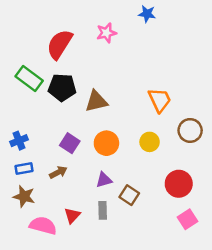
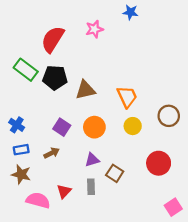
orange trapezoid: (160, 100) -> (127, 97), moved
blue cross: (19, 141) -> (17, 125), turned -35
pink square: (188, 219) -> (173, 207), moved

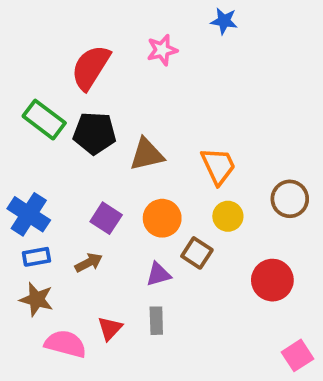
blue cross: (17, 125) -> (29, 214), size x1.5
brown square: (115, 173) -> (197, 253), moved

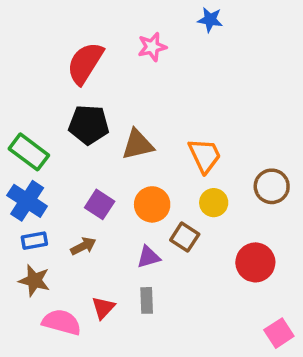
green rectangle: (44, 120) -> (29, 152), moved

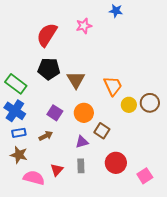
brown triangle: (138, 145) -> (76, 80), turned -48
yellow circle: (214, 203) -> (129, 105), moved
red circle: (255, 262) -> (116, 163), moved
pink square: (279, 333) -> (145, 176), moved

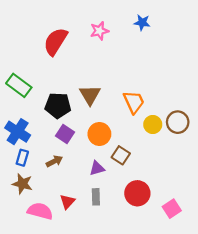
blue star: (116, 11) -> (142, 23), moved
black pentagon: (49, 69) -> (58, 106), moved
green rectangle: (16, 84) -> (19, 85), moved
blue rectangle: (19, 133) -> (22, 158), turned -64

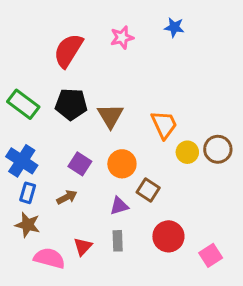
black pentagon: (58, 106) -> (71, 104), moved

